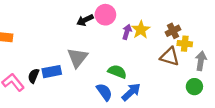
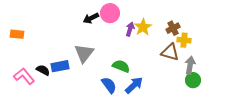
gray arrow: (201, 61) -> (190, 65), moved
black semicircle: (34, 76) -> (43, 70), turned 96

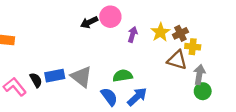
yellow star: (143, 27) -> (160, 32), moved
gray triangle: (84, 53) -> (81, 77), moved, turned -30
green semicircle: (121, 66) -> (123, 76), turned -30
black semicircle: (43, 70) -> (36, 80), turned 32

